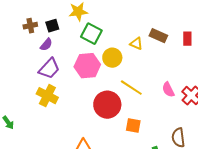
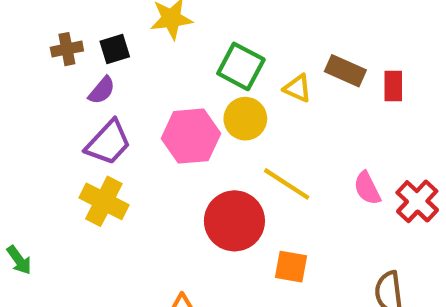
green square: (91, 34) -> (241, 66), moved
red rectangle: (187, 39) -> (393, 86), moved

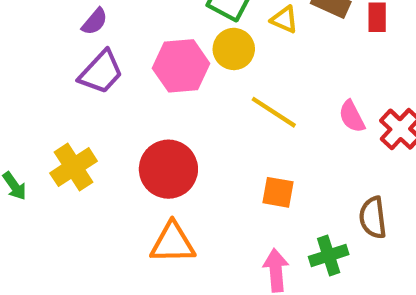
yellow cross: (104, 201) -> (74, 167), moved, turned 30
red circle: (234, 221) -> (168, 169), moved

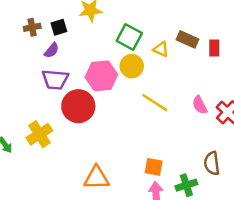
purple trapezoid: (101, 72) -> (55, 80), turned 52
red circle: (168, 169) -> (78, 106), moved
orange square: (278, 192) -> (154, 167), moved

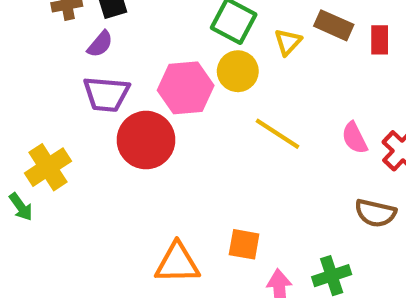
yellow triangle: (161, 49) -> (288, 42), turned 49
yellow cross: (39, 134) -> (48, 167), moved
brown semicircle: (212, 163) -> (375, 213), moved, turned -70
orange square: (154, 167) -> (244, 244), moved

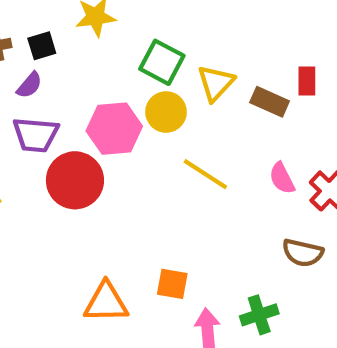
brown rectangle: (334, 25) -> (270, 102), moved
yellow triangle: (288, 42) -> (216, 83), size x1.4

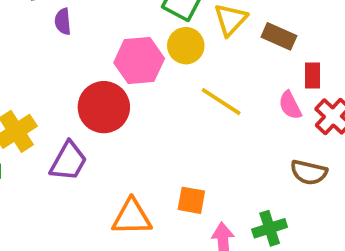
red rectangle: (307, 81) -> (312, 75), moved
purple semicircle: (29, 85) -> (63, 21), turned 135
purple trapezoid: (36, 135) -> (68, 161), moved, turned -66

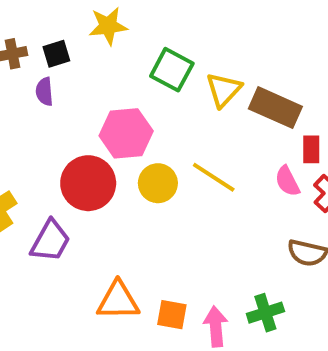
brown rectangle: (279, 36) -> (275, 108), size x1.4
yellow circle: (186, 46) -> (158, 183), moved
orange square: (191, 200) -> (172, 315), moved

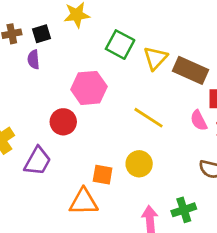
red circle: (88, 183) -> (63, 122), size x0.7
yellow circle: (158, 183) -> (139, 164), moved
orange square: (172, 315) -> (103, 175), moved

